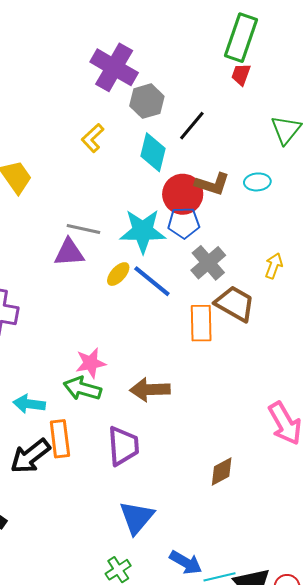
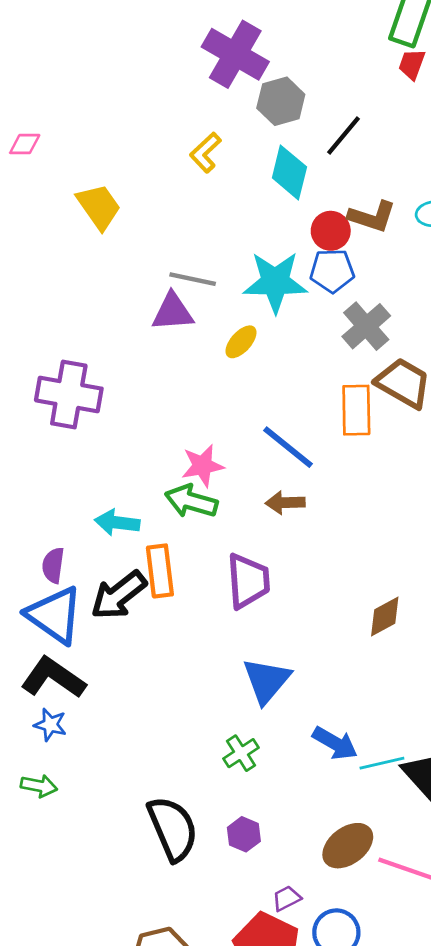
red circle: (183, 194) -> (331, 231), size x0.7
blue line: (152, 281) -> (288, 447), moved
brown arrow: (150, 390) -> (285, 503), size x0.7

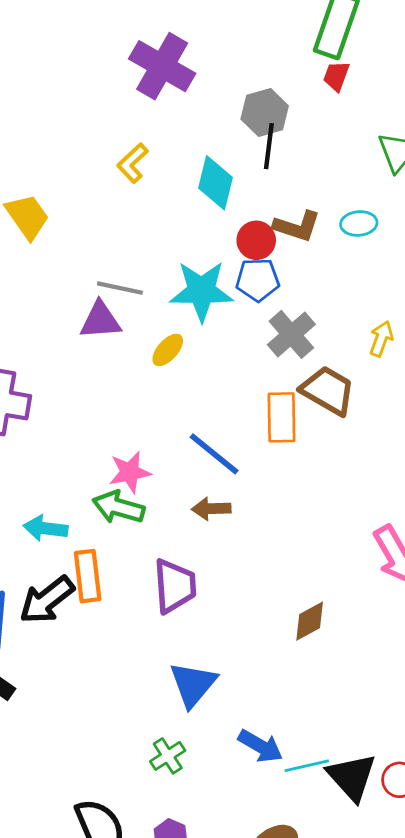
gray hexagon: (281, 101) -> (265, 112), moved
black line: (343, 135) -> (269, 146), turned -33

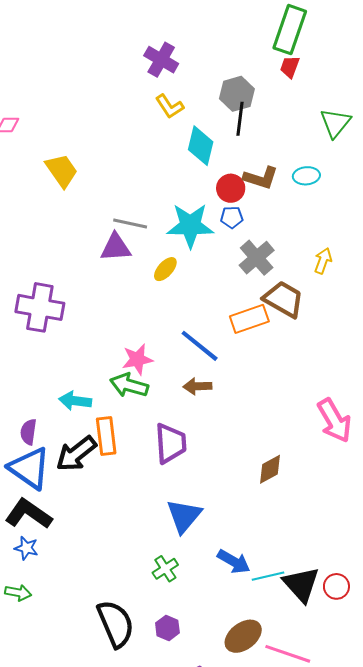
purple cross: (162, 66) -> (161, 60), size x0.7
yellow L-shape: (133, 163) -> (170, 106), moved, turned -80
blue pentagon: (258, 280) -> (232, 217), size x0.7
orange rectangle: (282, 417) -> (249, 319), turned 72

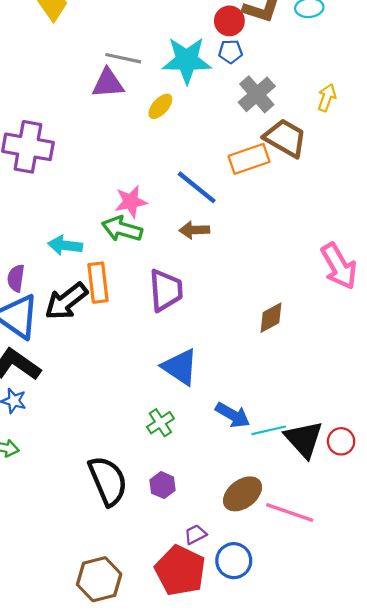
blue triangle: (184, 516) -> (180, 367), turned -36

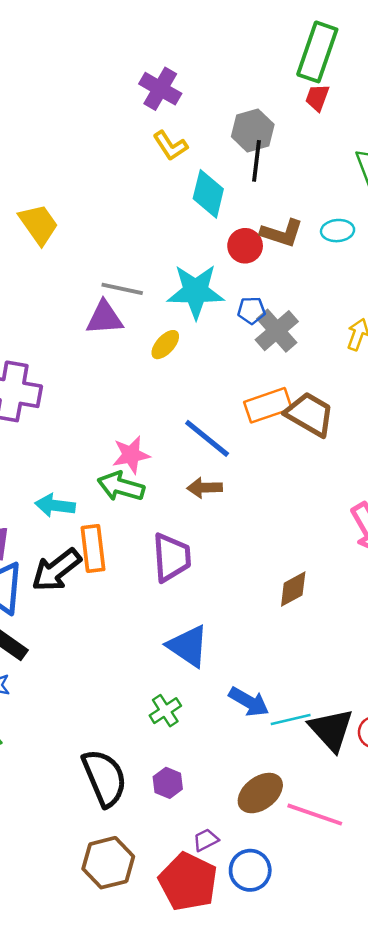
blue pentagon: (230, 52) -> (251, 310), moved
brown trapezoid: (285, 138) -> (310, 414), moved
brown hexagon: (99, 579) -> (108, 863), moved

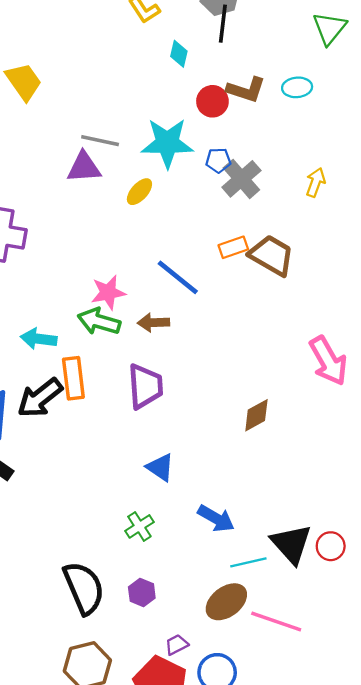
cyan diamond: (208, 194) -> (179, 54), size x0.6
orange rectangle: (268, 405) -> (233, 247), size x0.7
brown arrow: (205, 488) -> (153, 323), moved
blue triangle: (188, 646) -> (160, 467), size x0.7
cyan line: (291, 720) -> (248, 562), moved

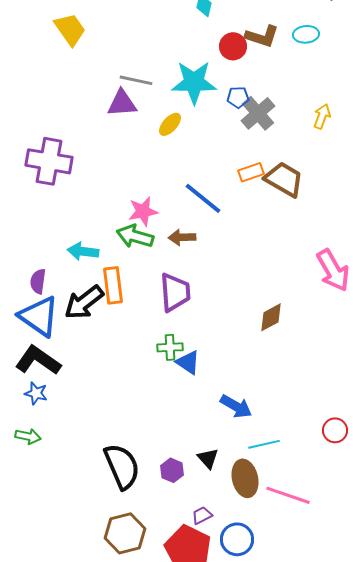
green cross: (139, 526) -> (170, 347), moved, turned 30
black triangle: (291, 544) -> (208, 458), moved, size x0.6
brown ellipse: (226, 602) -> (245, 478), turned -66

